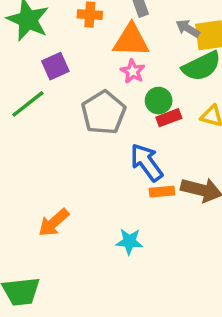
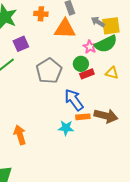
pink star: (133, 71) -> (90, 47), moved
orange arrow: (54, 223) -> (20, 135), turned 114
cyan star: (129, 241) -> (66, 128), moved

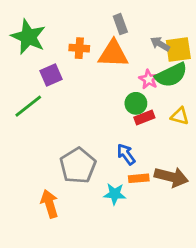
orange cross: (41, 14) -> (79, 48), moved
gray pentagon: (49, 71) -> (78, 166), moved
blue arrow: (74, 100) -> (126, 154), size x0.7

